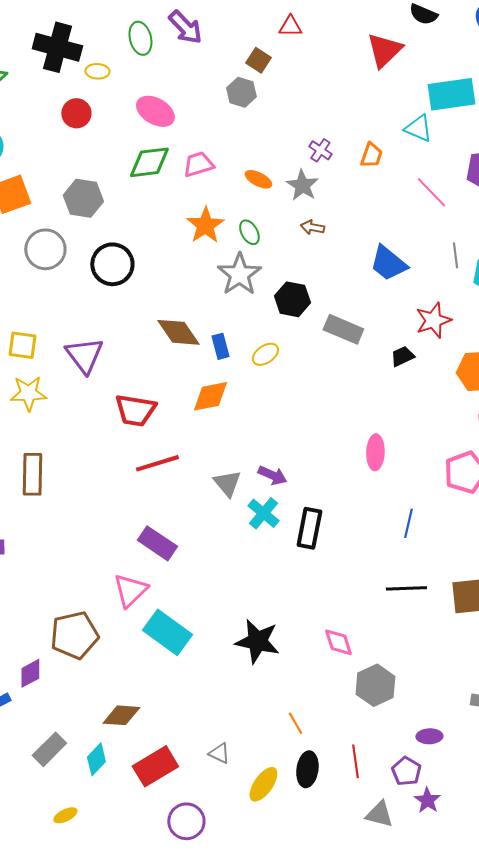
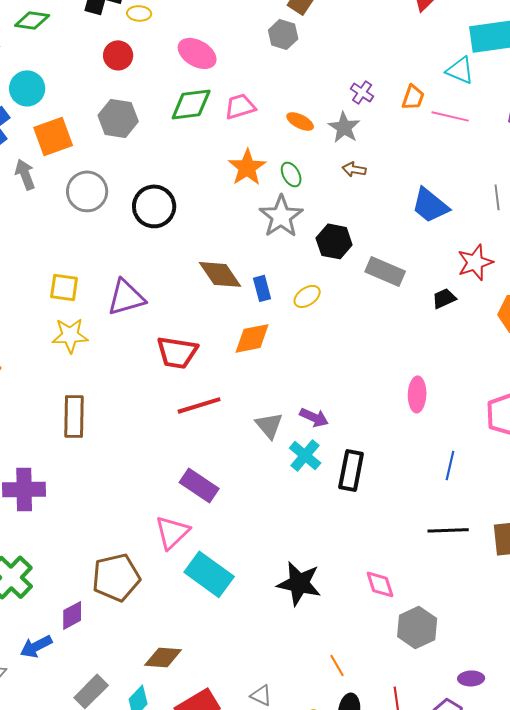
pink line: (431, 192) -> (450, 116), moved, turned -33
gray hexagon: (83, 198) -> (118, 118), moved
purple triangle: (84, 355) -> (126, 297), turned 51

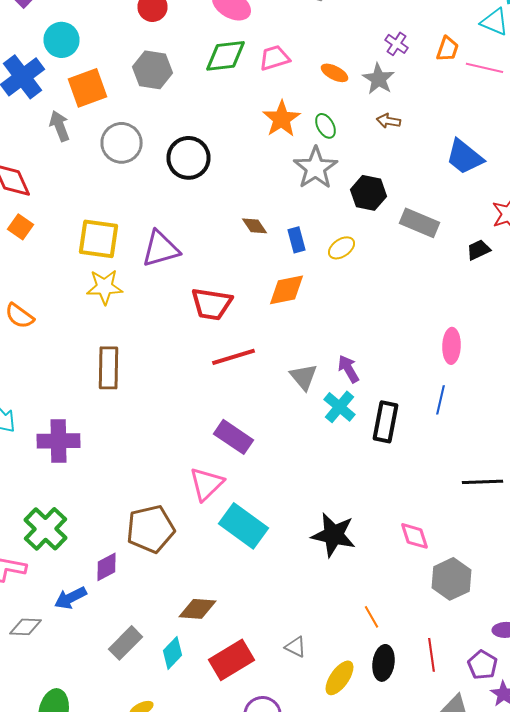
brown diamond: (220, 274) -> (254, 226), size x0.6
yellow square: (64, 287) -> (98, 239), size x1.4
purple arrow: (314, 417) -> (348, 369), turned -144
blue line: (450, 465) -> (440, 400), moved

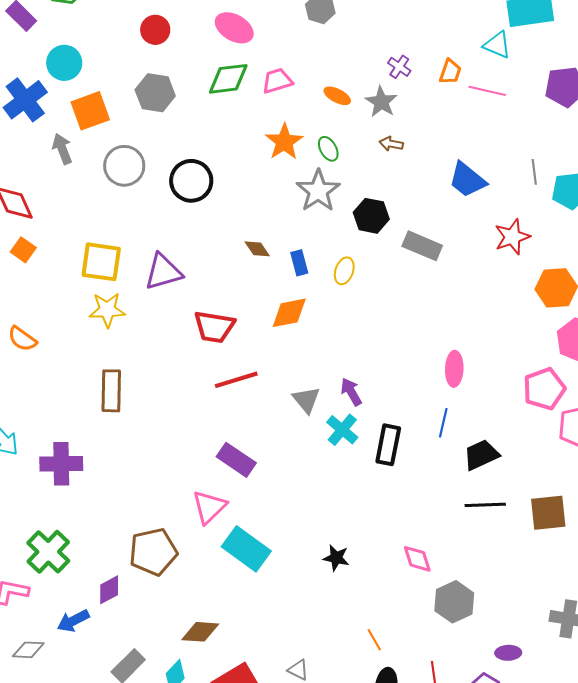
yellow ellipse: (342, 248) -> (344, 271), turned -36
black trapezoid: (478, 250) -> (481, 455), moved, size x1.5
black star: (334, 535) -> (336, 558), size x0.6

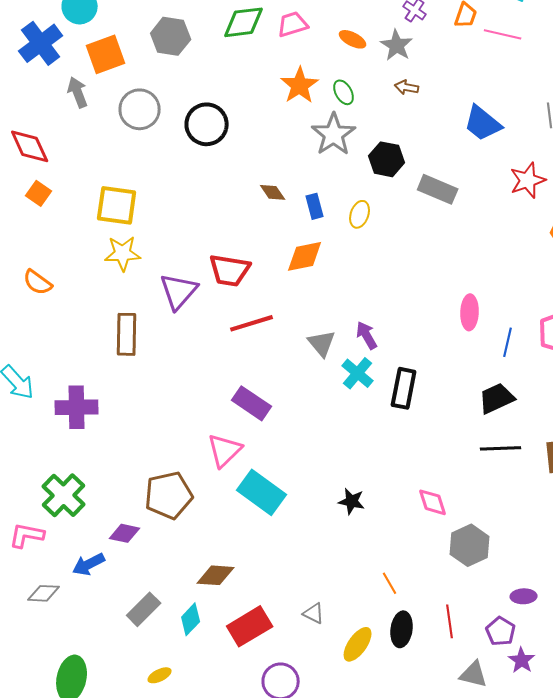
purple triangle: (163, 272) -> (179, 291), moved, turned -33
blue line: (443, 423) -> (508, 342), moved
purple diamond: (109, 590) -> (125, 533), turned 40

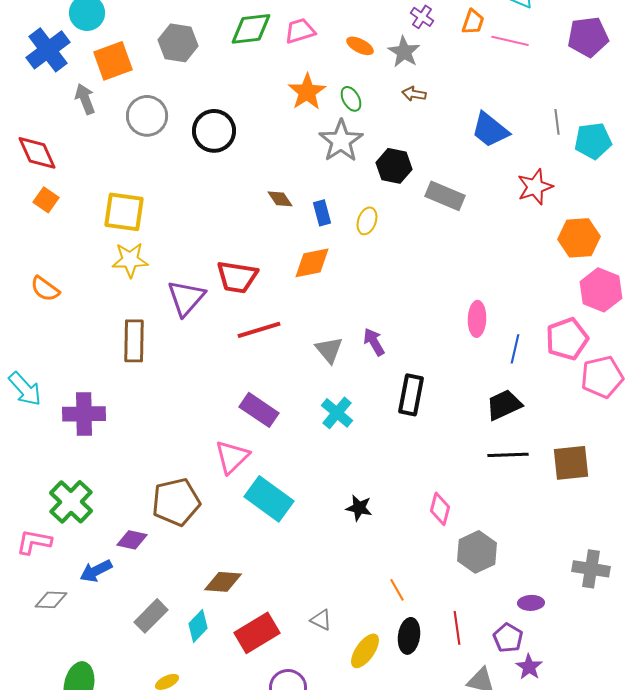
cyan cross: (358, 373) -> (337, 413), moved
pink diamond: (433, 502) -> (440, 509), turned 32

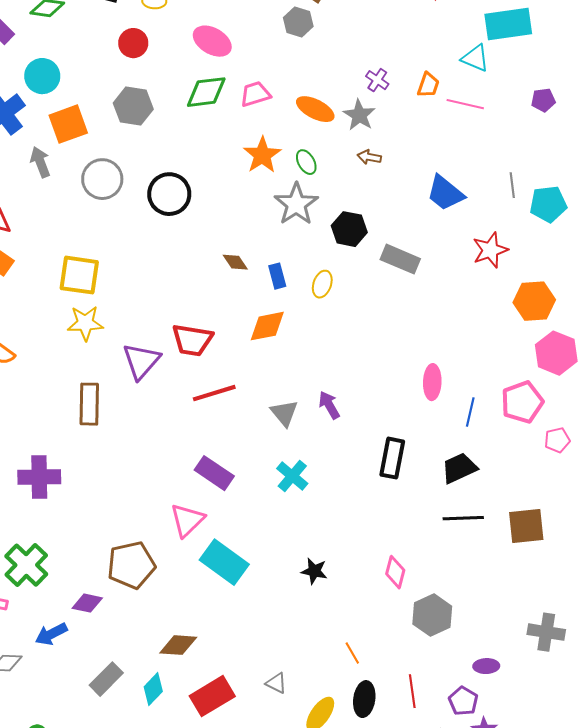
purple pentagon: (588, 37) -> (543, 100), size x0.6
orange ellipse: (360, 46) -> (315, 109), size x1.4
pink pentagon: (602, 377) -> (557, 440), size x0.6
black rectangle: (411, 395) -> (392, 458), moved

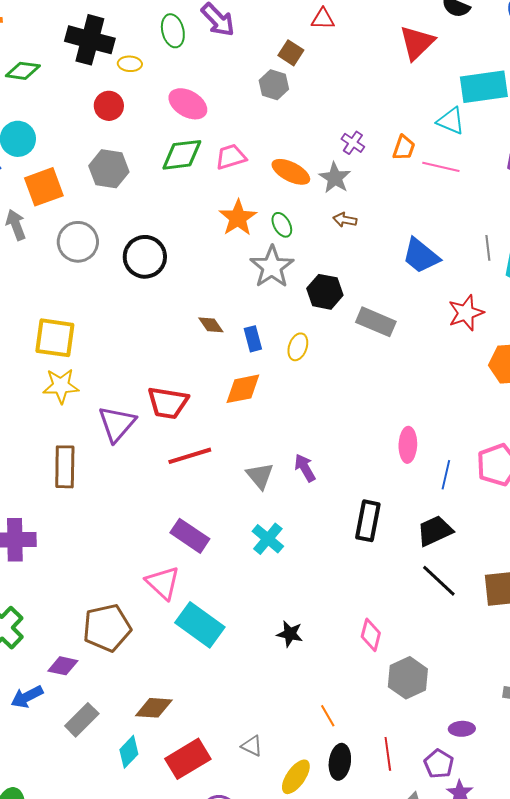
black line: (463, 518) -> (439, 581), turned 45
pink triangle: (187, 520) -> (163, 583), turned -33
gray rectangle: (106, 679) -> (82, 720), moved

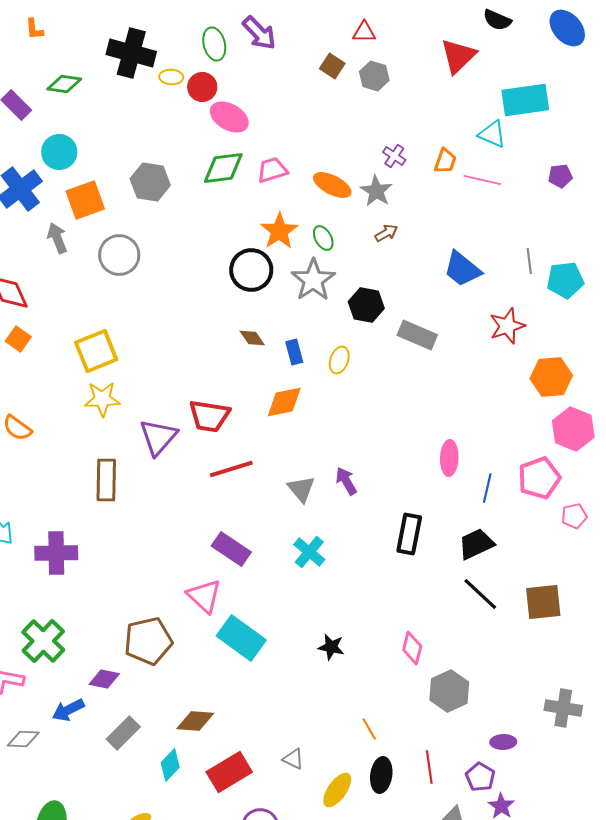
gray hexagon: (274, 85) -> (374, 76), moved
red circle: (109, 106) -> (202, 87), moved
brown arrow: (345, 220) -> (386, 233), turned 140
black circle: (145, 257) -> (251, 270), moved
yellow square: (55, 338) -> (96, 351), turned -30

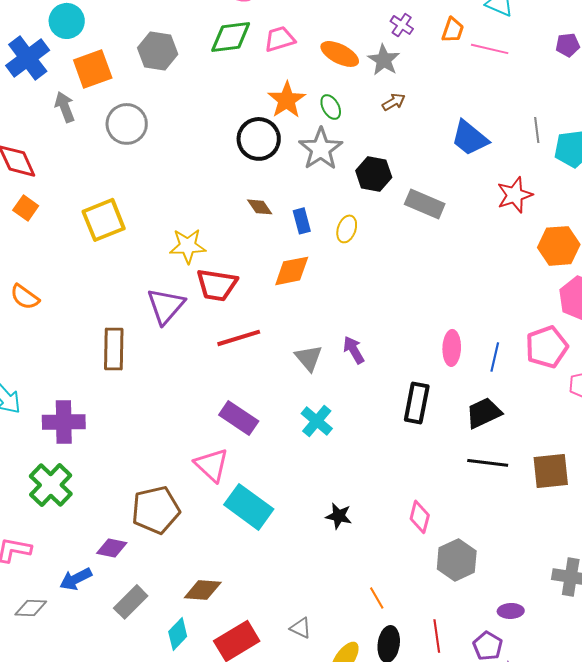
yellow star: (102, 399) -> (188, 246), moved
pink ellipse: (449, 458) -> (452, 348), moved
black line: (480, 594) -> (488, 463), turned -36
green cross: (43, 641) -> (51, 485), moved

